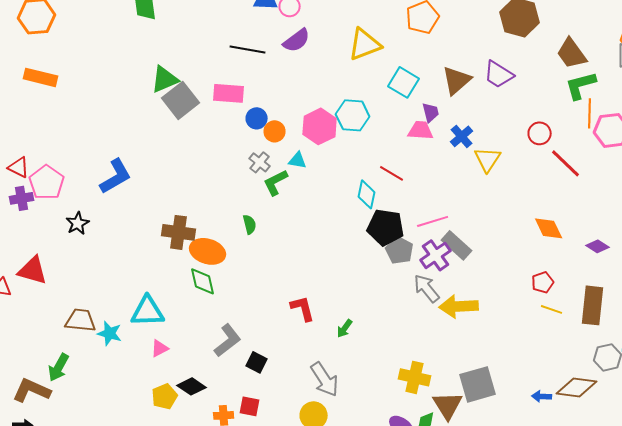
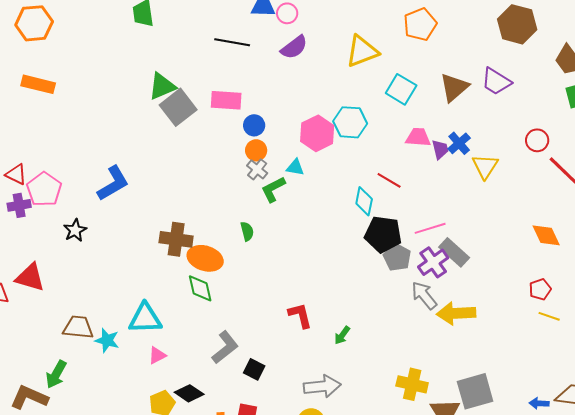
black line: (248, 49) -> (232, 42), moved
purple trapezoid: (431, 112) -> (440, 149), moved
orange circle: (275, 131) -> (256, 150), moved
gray arrow: (325, 379) -> (322, 386), turned -63

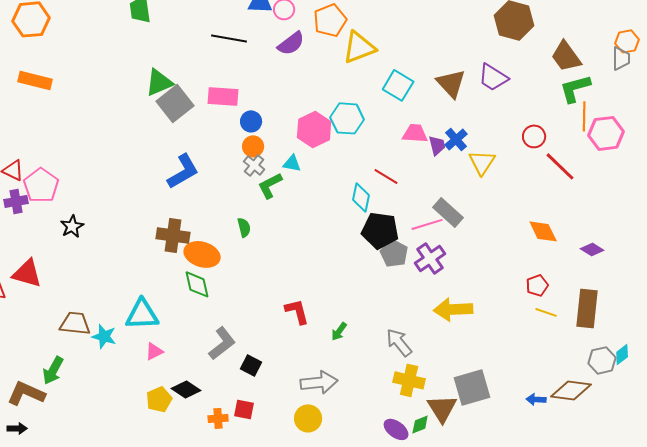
orange pentagon: (420, 24) -> (330, 20), moved
brown triangle: (454, 87) -> (451, 83), turned -32
blue L-shape: (113, 183) -> (183, 171), moved
gray rectangle: (454, 252) -> (448, 212), moved
gray arrow: (424, 295) -> (399, 342), moved

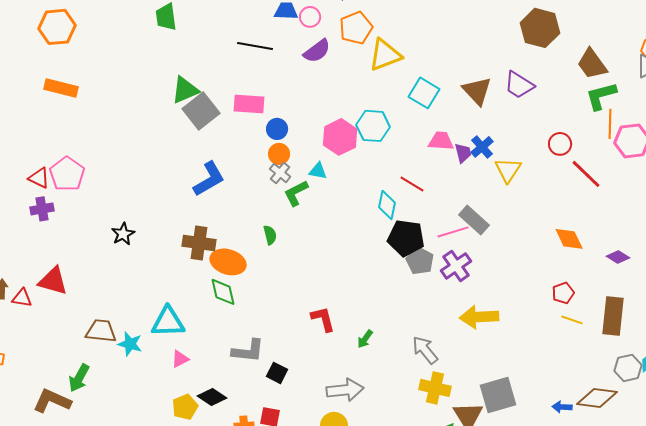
pink pentagon: (41, 185) -> (67, 174), moved
black star: (72, 226) -> (123, 234), moved
gray L-shape: (222, 343) -> (248, 351), turned 44

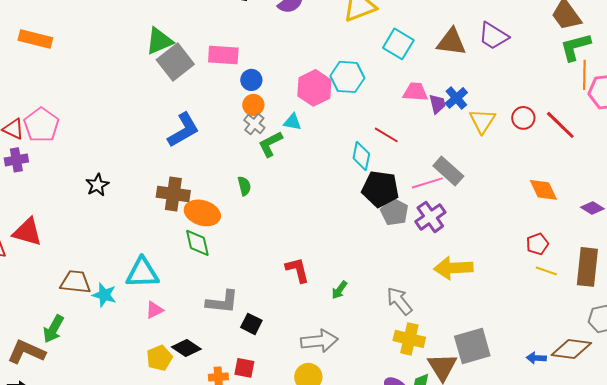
brown triangle: (477, 91) -> (451, 42), turned -40
red circle: (560, 144) -> (523, 118), moved

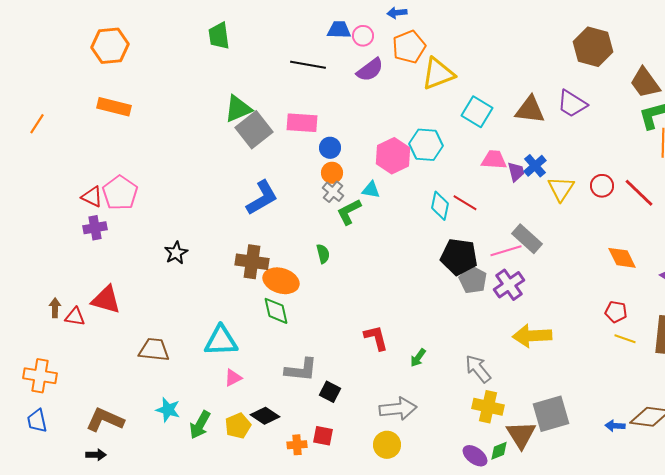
cyan diamond: (361, 156) -> (440, 206), moved
red pentagon: (537, 244) -> (616, 312), turned 30
cyan star: (104, 295) -> (168, 410), moved
green arrow: (53, 329) -> (200, 425), moved

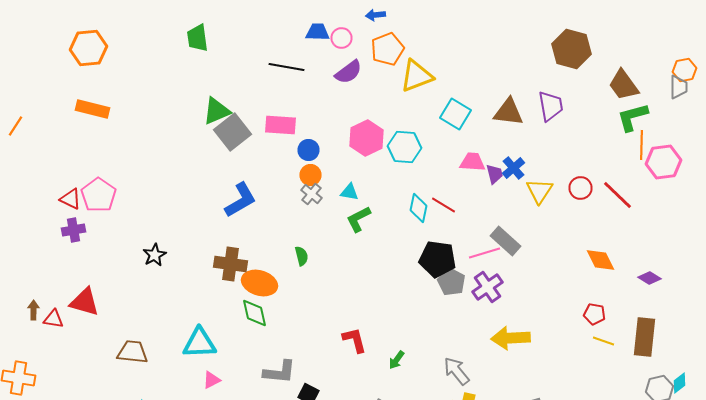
purple trapezoid: (572, 104) -> (550, 106), turned -132
pink hexagon: (393, 156) -> (366, 138), moved
green L-shape: (349, 212) -> (358, 219), moved

